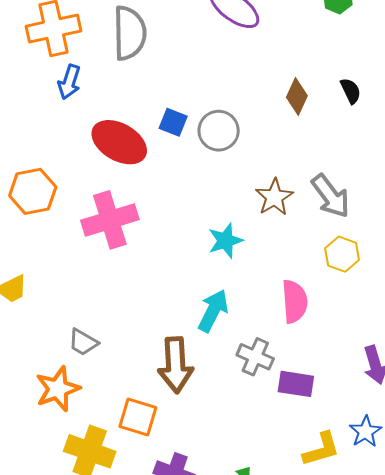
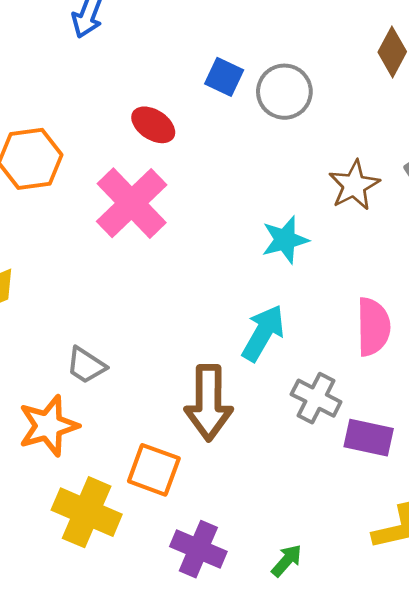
red ellipse: (119, 142) -> (153, 125), moved, size x0.6
pink cross: (110, 220) -> (132, 203), turned -30

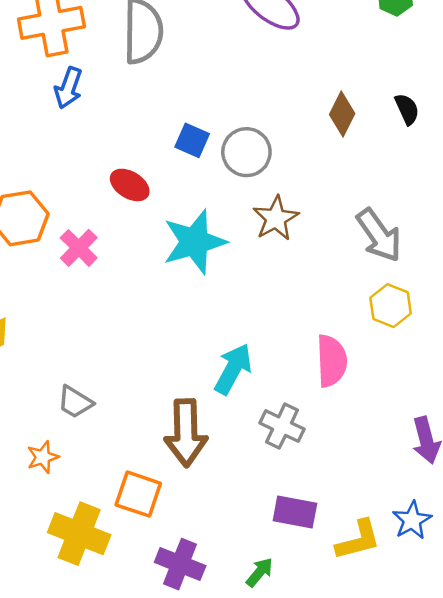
brown star: (354, 185) -> (276, 218), moved
pink cross: (132, 203) -> (79, 248), moved, size x0.6
cyan star: (285, 240) -> (194, 242), moved, size x1.5
orange star: (48, 426) -> (43, 457), size x0.6
purple rectangle: (369, 438) -> (295, 512), moved

